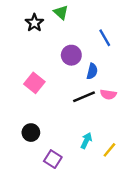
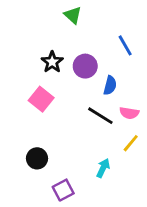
black star: (34, 23) -> (52, 62), moved
black line: (84, 97) -> (100, 116), turned 55
yellow line: (109, 150) -> (131, 143), moved
purple square: (53, 159) -> (63, 190), turned 30

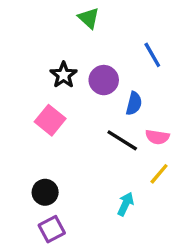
purple square: (63, 190) -> (52, 229), moved

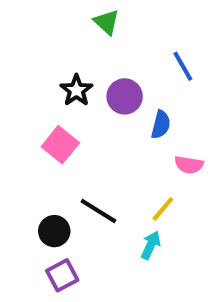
black line: (122, 140) -> (98, 211), moved
yellow line: (159, 174) -> (163, 209), moved

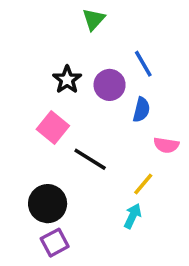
green triangle: (106, 22) -> (94, 19), turned 30
blue line: (183, 66) -> (143, 64), moved
black line: (98, 211) -> (90, 159), moved
black circle: (54, 231) -> (48, 204), size x1.4

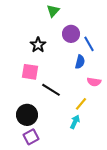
blue line: (143, 64) -> (89, 44), moved
purple circle: (110, 85) -> (71, 34), moved
pink square: (53, 127) -> (30, 72), turned -30

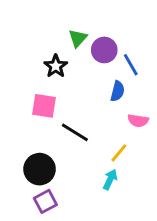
green triangle: (53, 11) -> (78, 38), moved

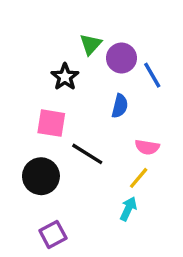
blue semicircle: (117, 91) -> (120, 106), moved
pink semicircle: (138, 121) -> (147, 147), moved
black circle: (40, 169) -> (41, 176), moved

